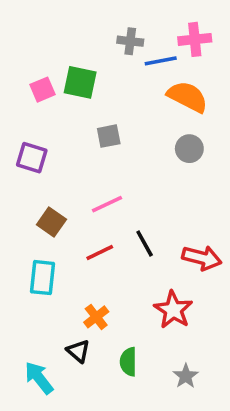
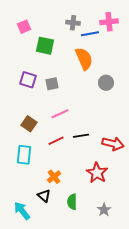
pink square: (42, 90) -> (24, 27), moved
orange semicircle: (188, 97) -> (84, 59), moved, turned 40
gray square: (109, 136) -> (52, 84), moved
purple square: (32, 158) -> (28, 80), moved
black line: (145, 244) -> (81, 136), turned -70

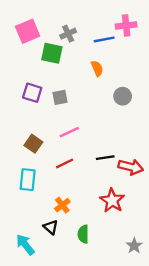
gray cross: (73, 23) -> (68, 34), moved, turned -32
pink square: (24, 27) -> (28, 31), size x1.5
orange semicircle: (84, 59) -> (97, 68), size x0.6
black line: (81, 136) -> (105, 158), moved
gray star: (104, 210) -> (134, 246), moved

